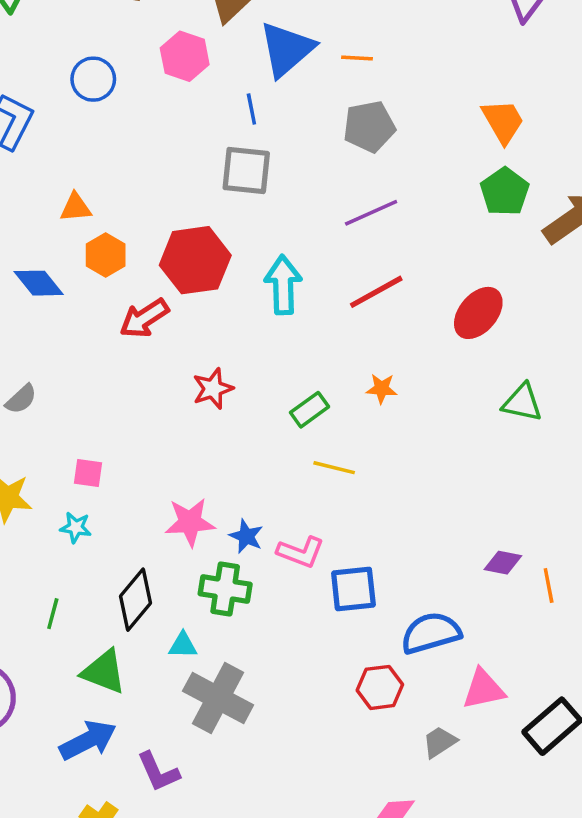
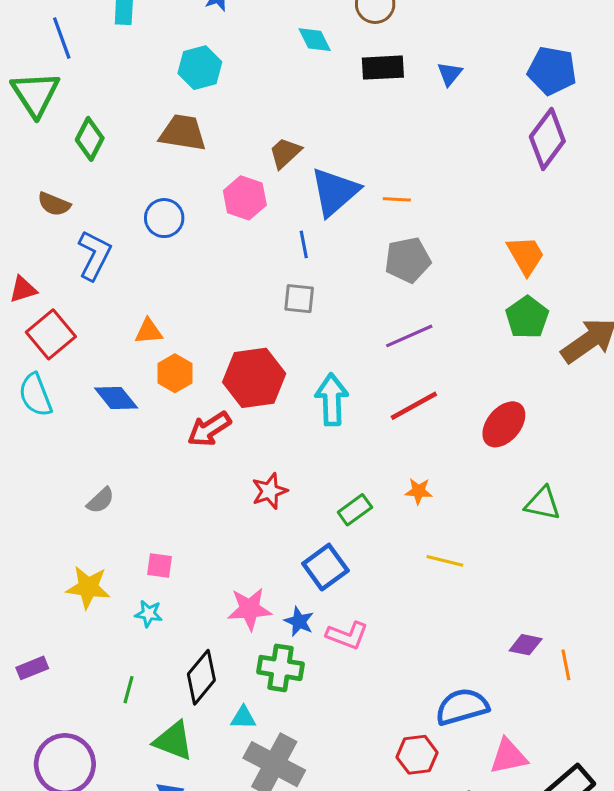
gray square: (246, 171) -> (299, 299), size x0.7
yellow line: (334, 468) -> (445, 561), moved
blue square: (353, 589) -> (325, 567), moved, turned -30

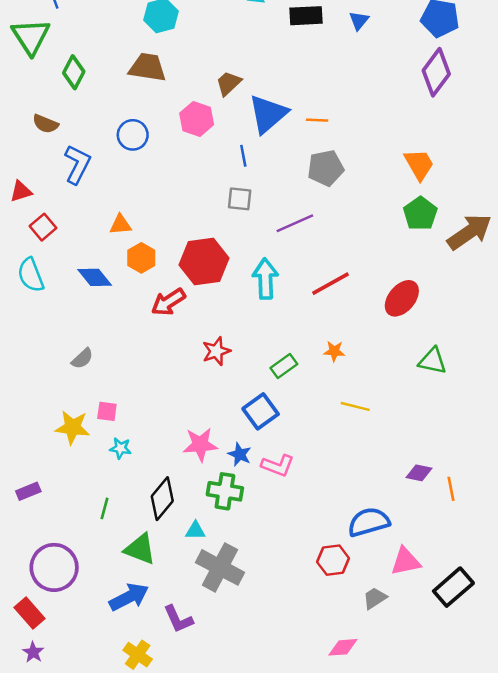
red square: (51, 334) -> (43, 227), size x0.7
purple line: (409, 336) -> (295, 223), moved
pink square: (159, 566) -> (107, 411), moved

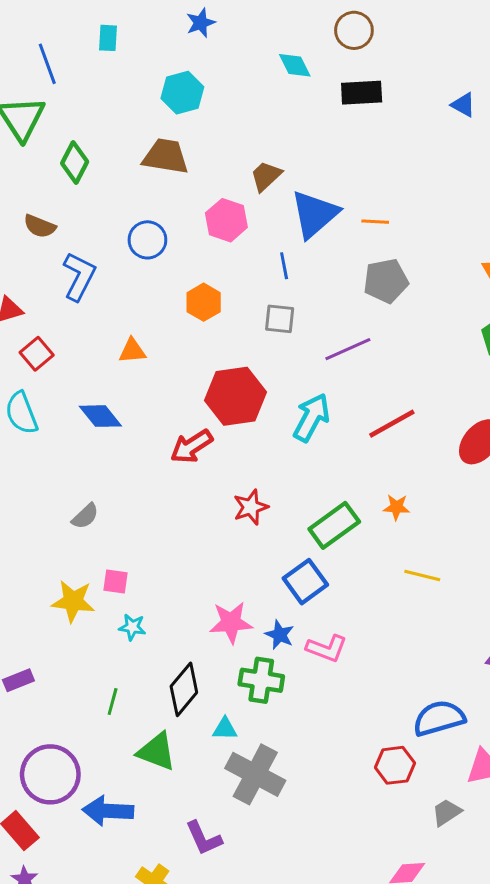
blue triangle: (359, 21) -> (463, 105), moved, turned -40
orange hexagon: (141, 258) -> (204, 302), moved
cyan arrow: (265, 279) -> (311, 418), turned 30
green rectangle: (284, 366) -> (334, 525), size x1.5
blue arrow: (129, 597) -> (108, 811), moved, turned -150

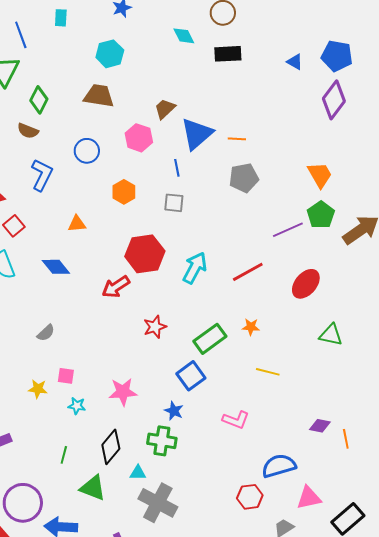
brown semicircle: (40, 226) -> (28, 131), moved
purple line: (348, 349) -> (288, 230), moved
yellow star: (73, 601) -> (38, 389), size x0.7
pink star: (231, 623) -> (123, 392), moved
pink L-shape: (327, 648) -> (236, 420), moved

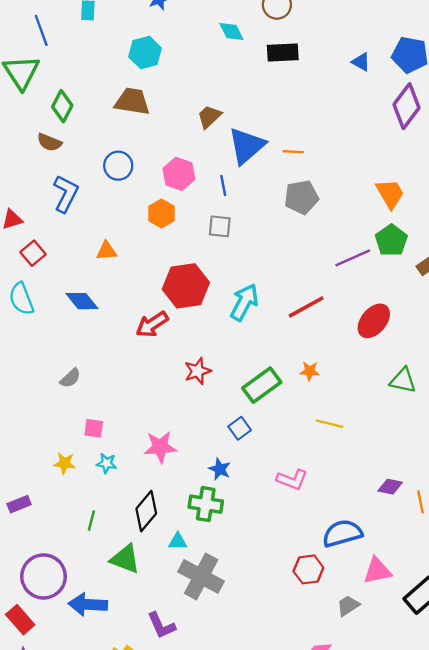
pink hexagon: (139, 138) -> (179, 174), moved
blue square: (191, 376) -> (240, 428), size x0.7
yellow star: (38, 389) -> (65, 463), moved

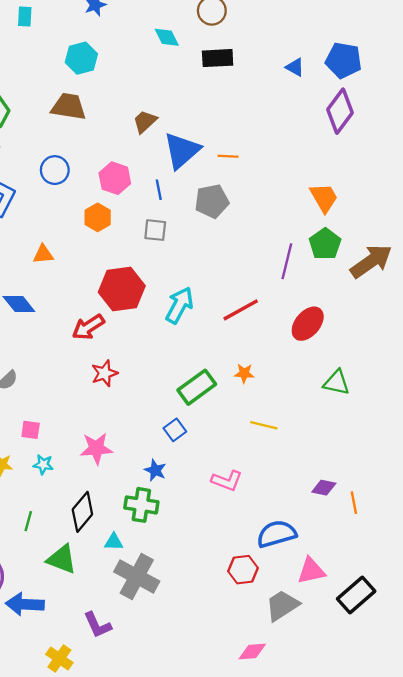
gray pentagon: (301, 197) -> (212, 201), moved
purple line: (353, 258) -> (287, 261), turned -52
red star: (198, 371) -> (104, 373), moved
gray trapezoid: (348, 606) -> (282, 605), size x1.5

